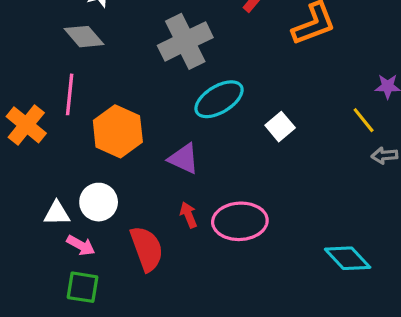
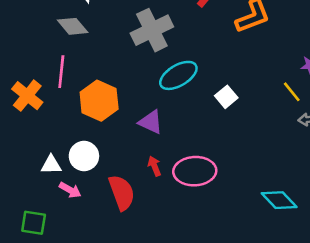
green square: (82, 287) -> (34, 223), moved

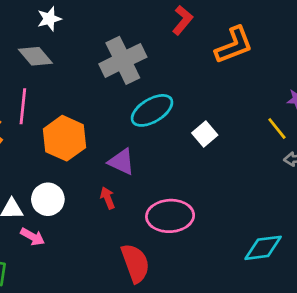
red arrow: (154, 166) -> (108, 198), moved
red semicircle: (122, 193) -> (135, 263), moved
cyan diamond: (279, 200) -> (263, 248), turned -54

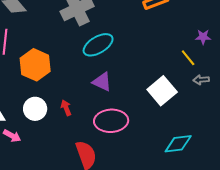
white square: (205, 134) -> (162, 91), moved, size x1.6
purple triangle: (121, 162) -> (102, 82), moved
white circle: (48, 199) -> (35, 109), moved

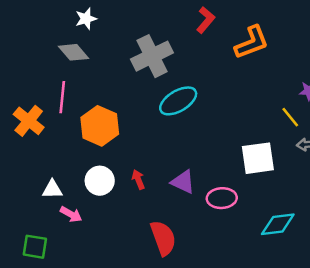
purple triangle: (102, 82) -> (183, 182), moved
white square: (162, 91) -> (258, 158), turned 32
pink ellipse: (111, 121) -> (222, 198), moved, size x0.7

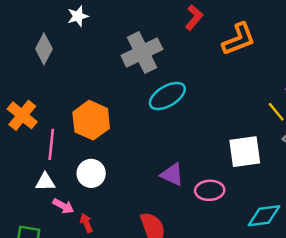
gray diamond: (73, 52) -> (44, 49), moved, turned 68
pink line: (62, 97) -> (51, 144), moved
red arrow: (138, 179) -> (86, 223), moved

